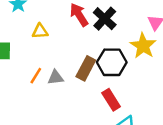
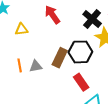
black cross: (105, 19) -> (92, 19), moved
orange line: (36, 76) -> (20, 65), turned -40

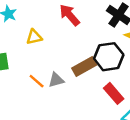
brown rectangle: (60, 58) -> (84, 66), turned 42
orange line: (20, 65) -> (37, 81), turned -32

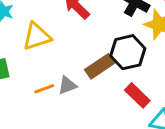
yellow triangle: (34, 37) -> (37, 36), size x1.5
orange line: (37, 81) -> (44, 89), turned -56

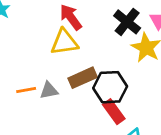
yellow triangle: (37, 36) -> (64, 42), moved
black hexagon: (128, 52) -> (110, 87), moved

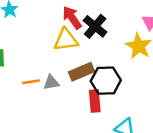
black cross: (127, 22) -> (95, 26), moved
red rectangle: (114, 112) -> (95, 101), moved, turned 30

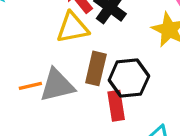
brown rectangle: (81, 72) -> (96, 68), turned -50
gray triangle: (51, 82) -> (57, 85), size x1.6

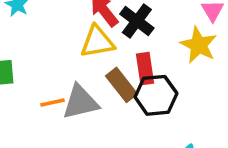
brown rectangle: (96, 68) -> (122, 85), turned -52
red rectangle: (116, 106) -> (145, 69), moved

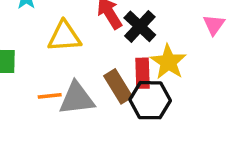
yellow triangle: (97, 42) -> (64, 37), moved
yellow star: (199, 45) -> (168, 62), moved

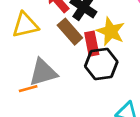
brown rectangle: (118, 86) -> (70, 32), moved
orange line: (50, 96) -> (28, 89), moved

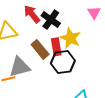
brown rectangle: (70, 32) -> (40, 49), moved

